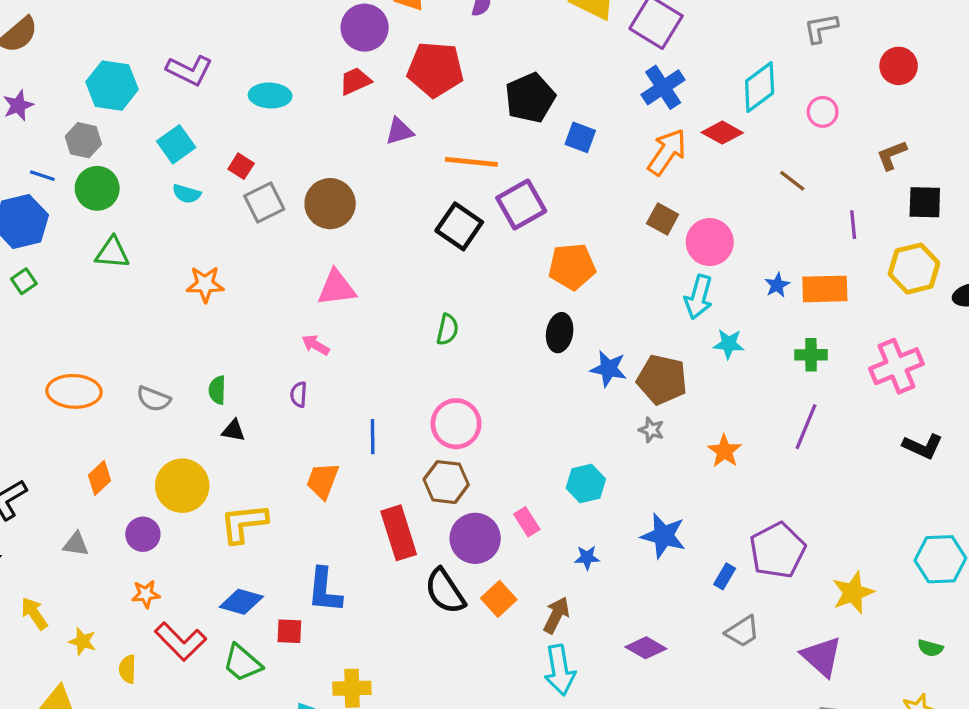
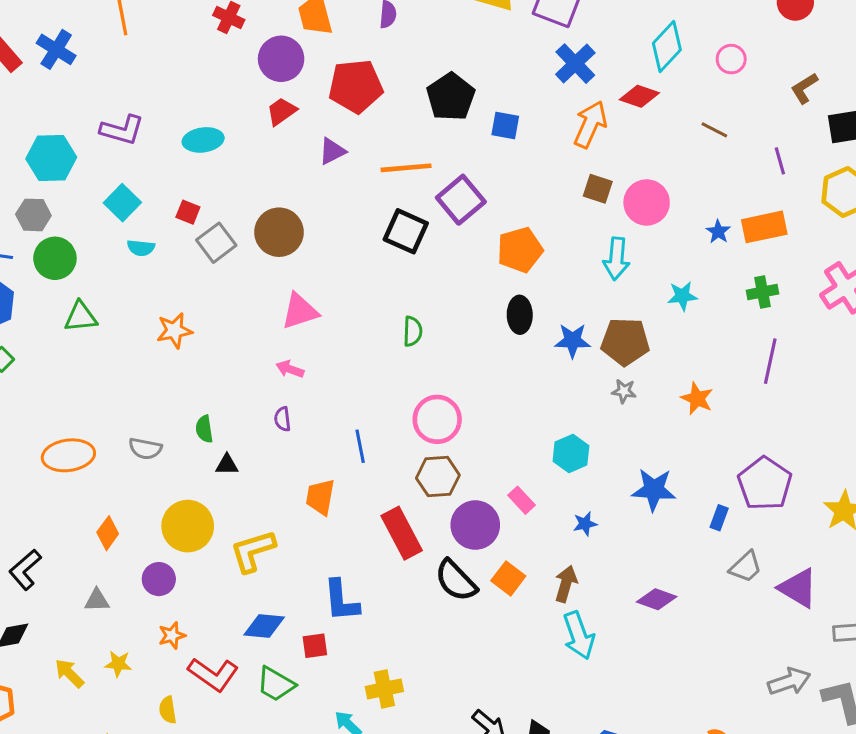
cyan arrow: (699, 297) -> (616, 259), moved
yellow star: (82, 641) -> (118, 664), moved
purple triangle: (822, 657) -> (798, 588), moved

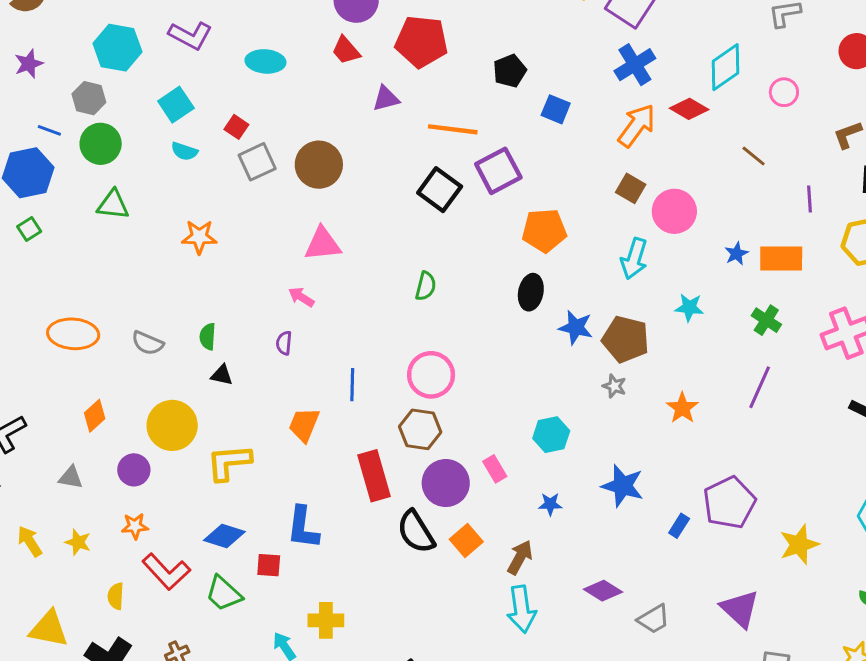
black pentagon: (451, 97) -> (510, 71), size x0.7
red trapezoid: (282, 111) -> (346, 50), turned -108
green cross: (763, 292) -> (766, 320), turned 32
gray trapezoid: (746, 567) -> (653, 619), moved

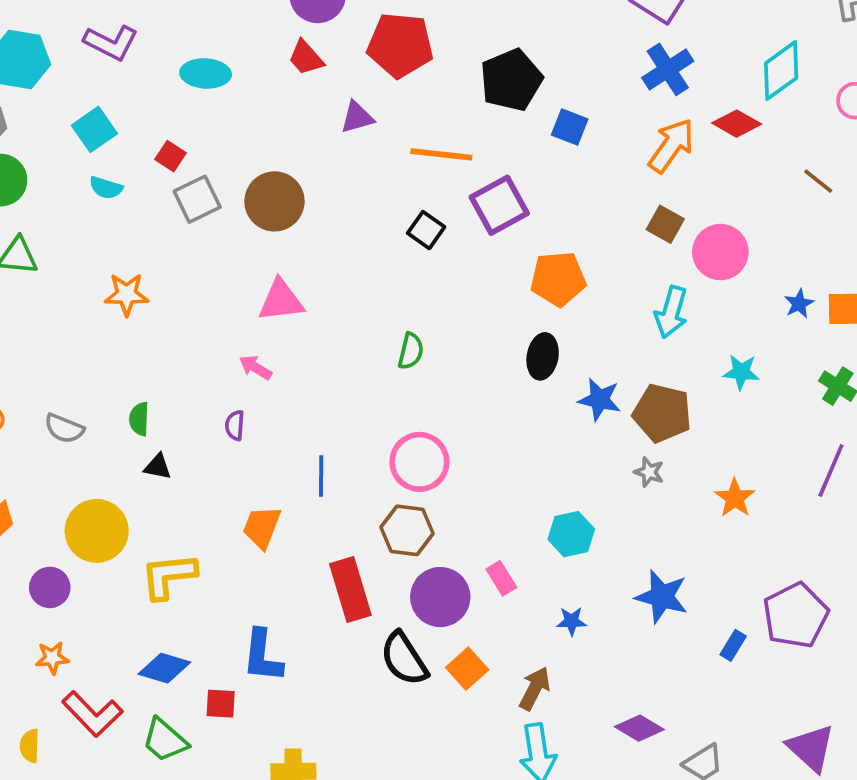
black pentagon: (510, 71) -> (511, 80), size x1.5
black square: (440, 190) -> (426, 230), size x0.7

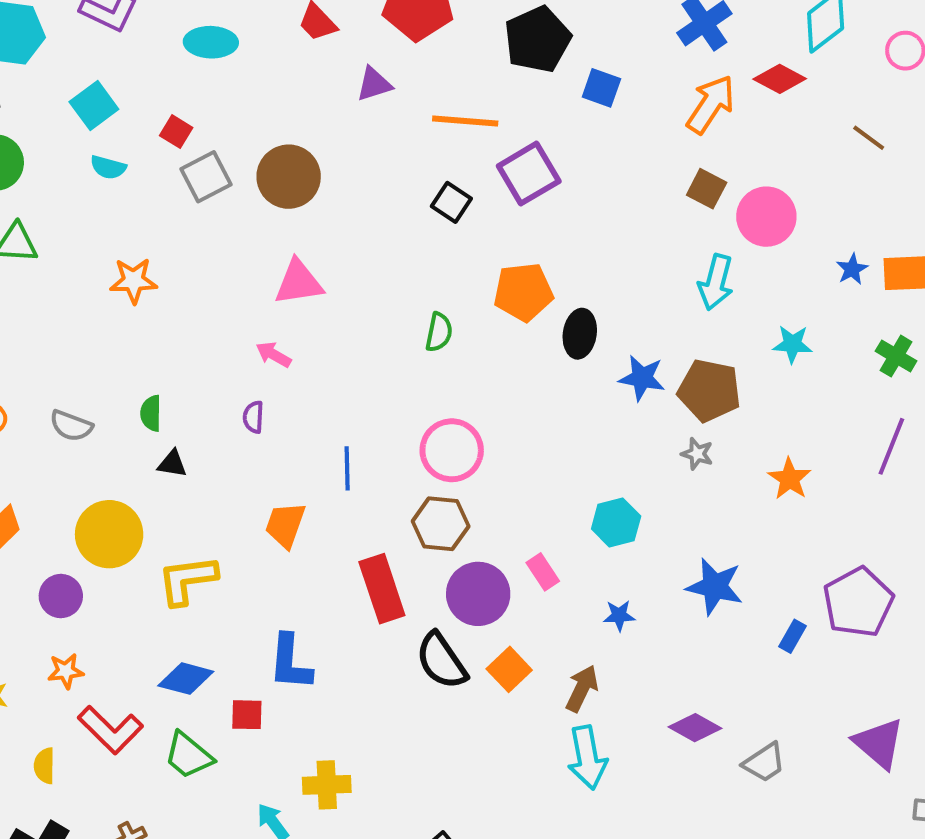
orange pentagon: (558, 279) -> (523, 292), moved

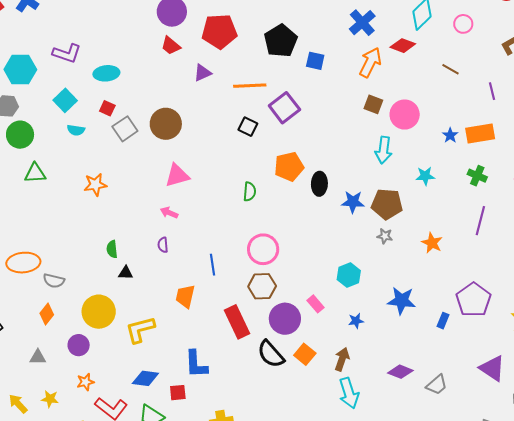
cyan ellipse: (211, 42) -> (106, 73), moved
gray semicircle: (71, 426) -> (54, 281), moved

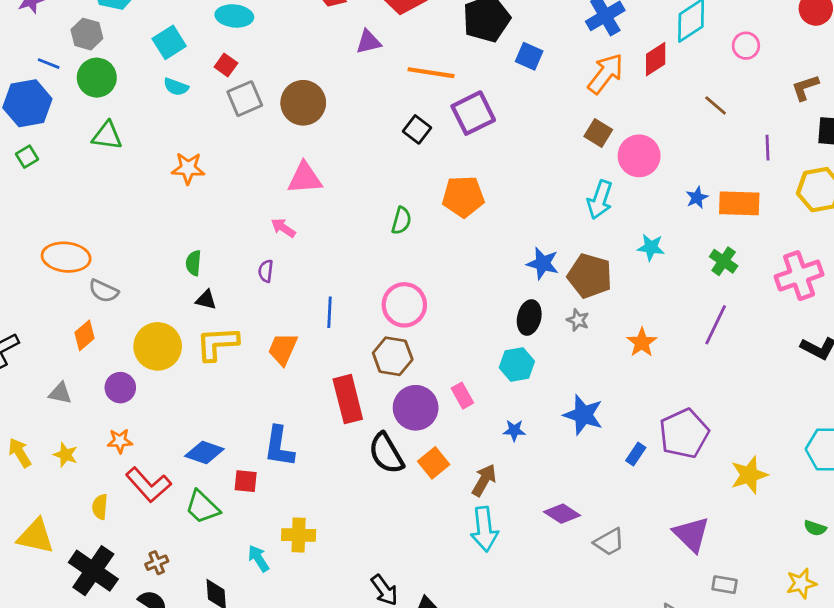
red diamond: (403, 46) -> (656, 59), turned -65
black ellipse: (319, 184) -> (529, 318), moved
yellow L-shape: (140, 329) -> (217, 344), moved

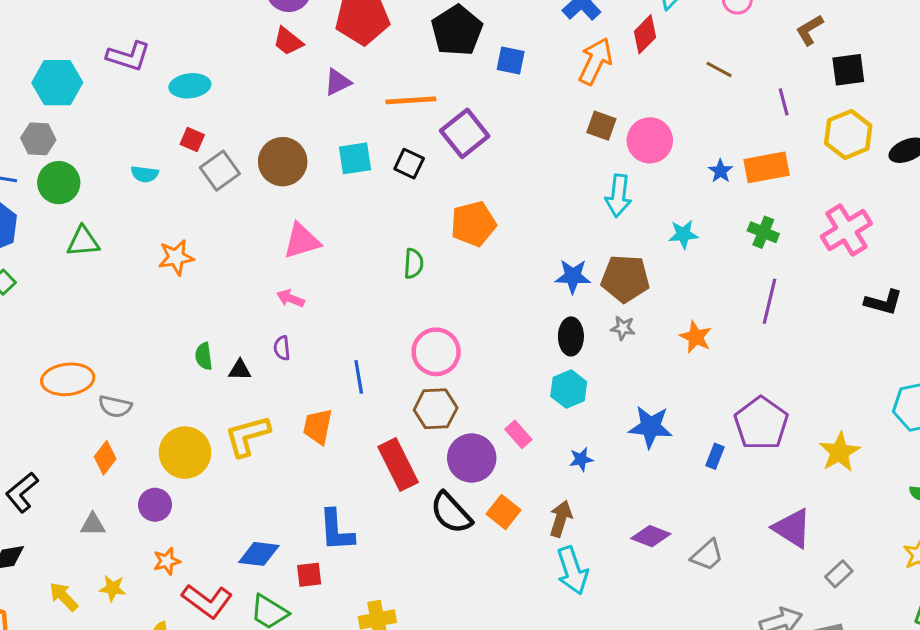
cyan square: (169, 42) -> (355, 158), moved, turned 36
black triangle: (206, 300) -> (240, 370), moved
gray rectangle: (725, 585) -> (839, 574), turned -40

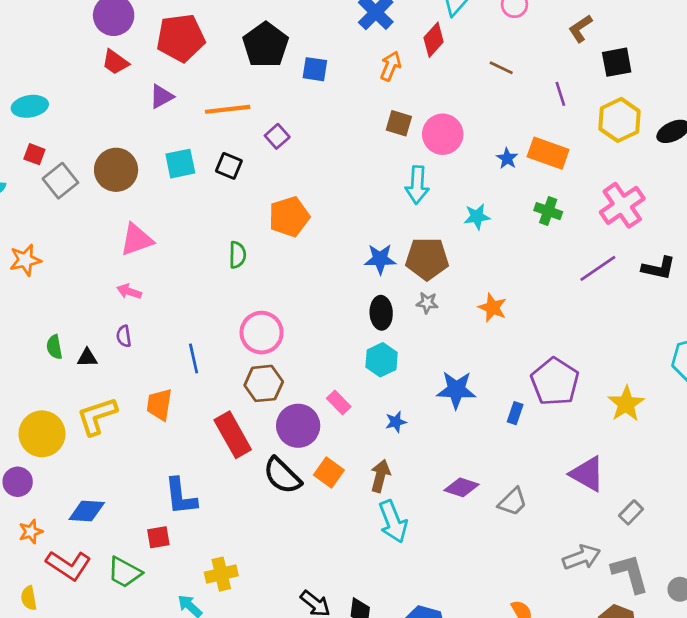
orange arrow: (595, 61) -> (391, 66), size x0.7
purple square: (465, 133) -> (277, 136), size x0.6
orange rectangle: (767, 167) -> (548, 153), turned 33
purple line: (770, 301) -> (598, 268), moved, turned 45
blue diamond: (259, 554) -> (87, 511), moved

